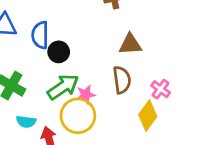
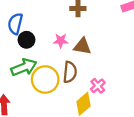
pink star: (86, 94) -> (61, 41), moved
yellow circle: (78, 116) -> (45, 79), moved

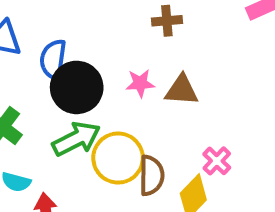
black circle: (26, 40) -> (77, 87), size x1.6
brown semicircle: (70, 72) -> (151, 175), moved

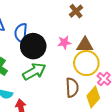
brown cross: (167, 21) -> (76, 11), turned -32
yellow circle: (118, 158) -> (86, 63), moved

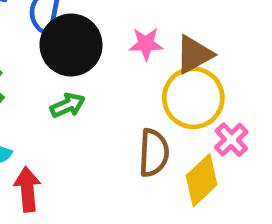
brown triangle: (85, 45) -> (194, 54), turned -36
green arrow: (34, 71) -> (68, 105), size x0.6

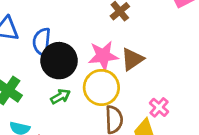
pink star: (146, 44) -> (103, 56), size x1.5
yellow circle: (193, 98) -> (101, 87), moved

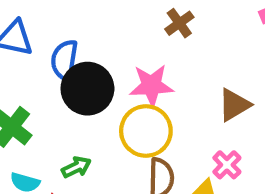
brown triangle: (132, 59) -> (234, 105), moved
green arrow: (60, 96) -> (76, 167), moved

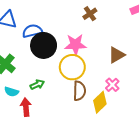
blue semicircle: (64, 60) -> (32, 31), turned 66

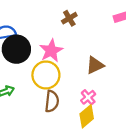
pink star: (75, 45) -> (51, 51), turned -30
yellow diamond: (100, 102) -> (87, 116), moved

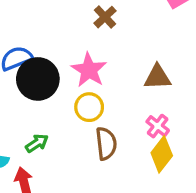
brown triangle: (95, 65) -> (157, 77), turned 36
yellow circle: (46, 75) -> (89, 107), size x0.7

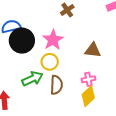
pink cross: (158, 126) -> (88, 79), turned 32
green arrow: (37, 143) -> (32, 79), moved, size x1.5

